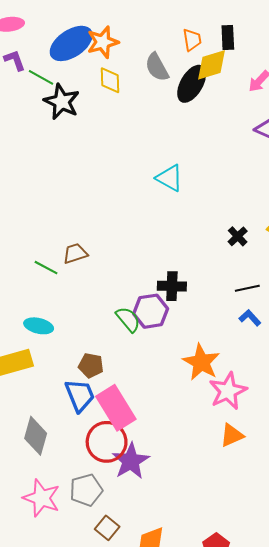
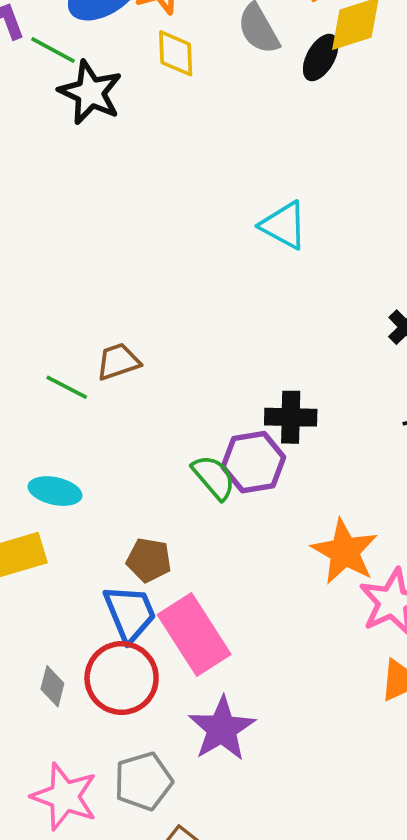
black ellipse: (192, 84) -> (321, 57), size x0.7
gray diamond: (36, 436) -> (52, 686), size x0.6
red circle: (107, 442) -> (122, 678), moved

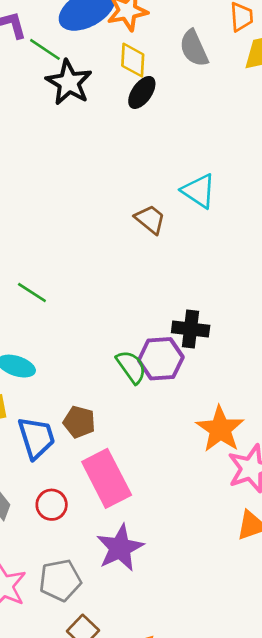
black ellipse: (321, 57) -> (142, 92), moved
brown trapezoid: (118, 362) -> (150, 219), moved, turned 52
blue trapezoid: (130, 613) -> (36, 438), moved
red circle: (122, 678) -> (52, 505), size x0.6

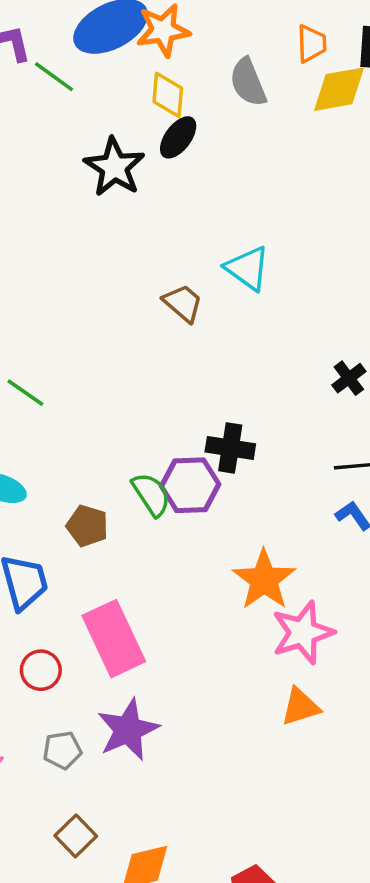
black star: (69, 82) -> (114, 167), moved
brown pentagon: (79, 422) -> (87, 526), moved
gray pentagon: (60, 580) -> (62, 750), moved, size x0.7

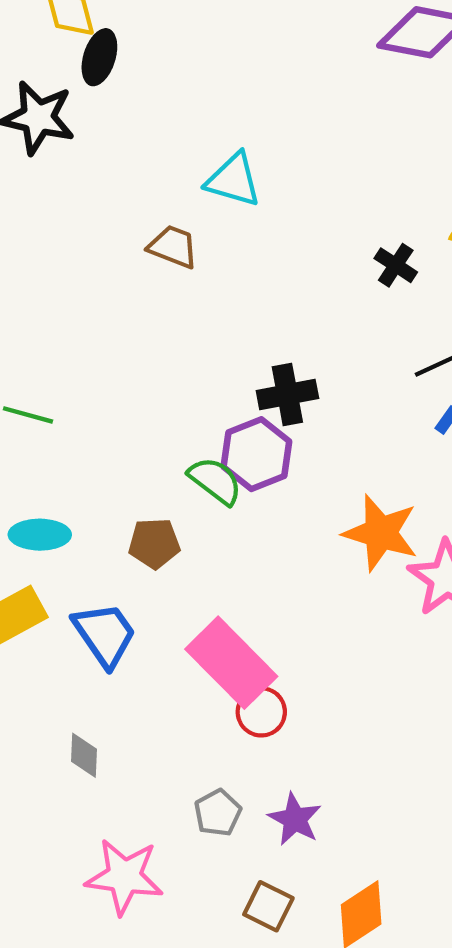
red circle: (41, 670) -> (261, 712), moved
purple star: (128, 730) -> (295, 819), moved, size x0.7

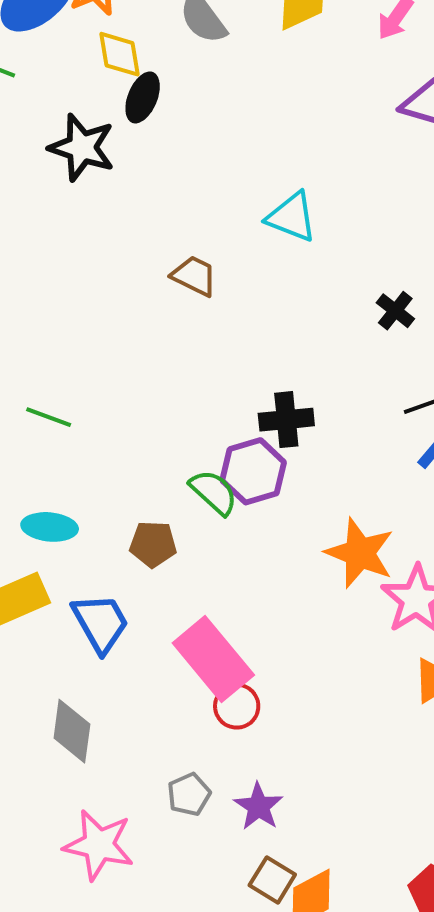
cyan triangle: (233, 180) -> (292, 217), moved
gray diamond: (84, 755) -> (72, 731), size x1.5
brown square: (268, 906) -> (272, 880), moved

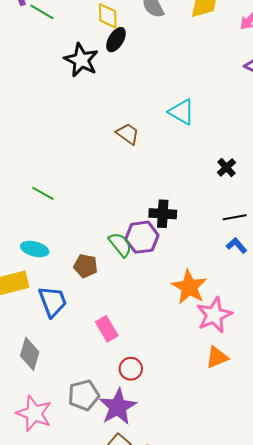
pink rectangle: (213, 659) -> (107, 329), size x0.6
red circle: (237, 706) -> (131, 369), moved
gray pentagon: (189, 794) -> (84, 395), size x1.4
purple star: (259, 806) -> (118, 407), size x1.5

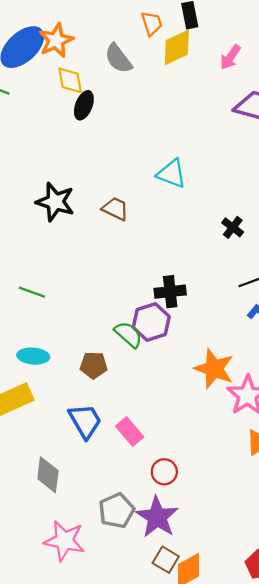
black star: (81, 60) -> (55, 202), moved
blue trapezoid: (53, 302) -> (85, 421), moved

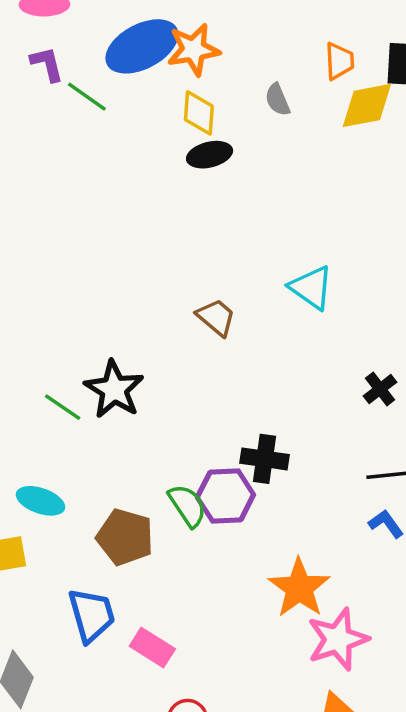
gray semicircle: (118, 59) -> (277, 100), size x0.7
black ellipse: (84, 105) -> (210, 155), turned 40
black star: (55, 202) -> (114, 389), moved
brown pentagon: (94, 365) -> (125, 537), size x1.4
pink rectangle: (130, 432) -> (152, 647), turned -32

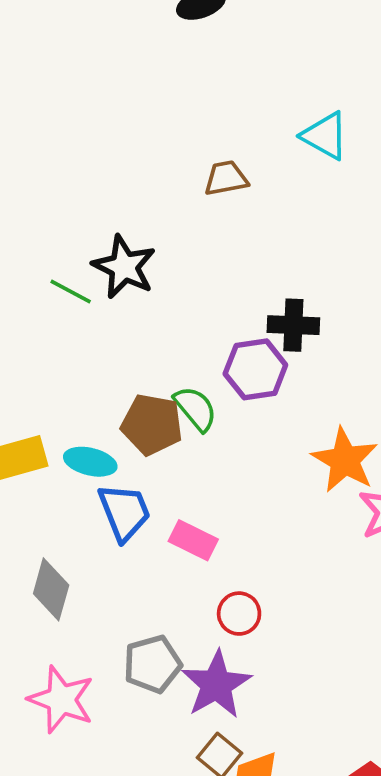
brown trapezoid: (216, 317) -> (226, 178), turned -45
cyan ellipse: (41, 501) -> (90, 462), moved
green semicircle: (187, 506) -> (196, 409), moved

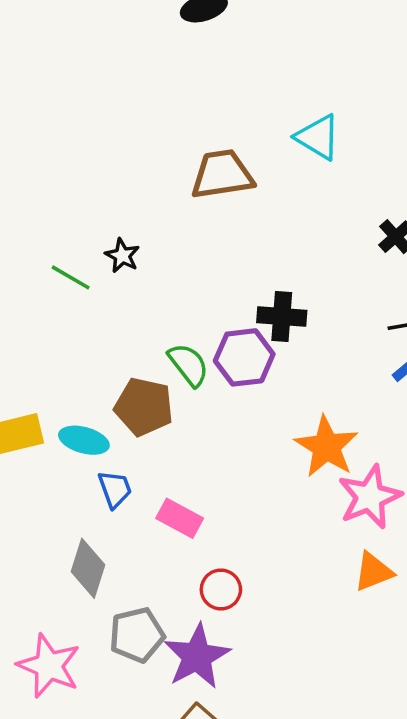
brown trapezoid: (226, 178) -> (222, 174), size x1.5
black star: (124, 267) -> (122, 256), size x0.6
green semicircle: (196, 409) -> (189, 365), moved
blue trapezoid: (124, 512) -> (115, 489), size x0.7
gray diamond: (51, 589) -> (88, 568), moved

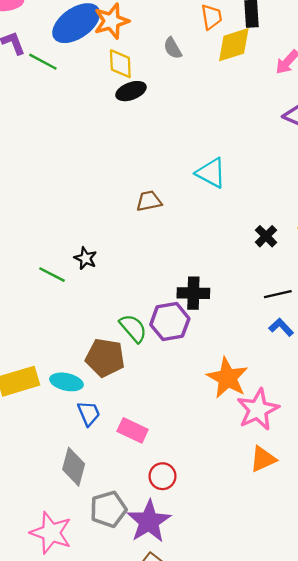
brown trapezoid: (222, 174) -> (149, 201), size x0.6

